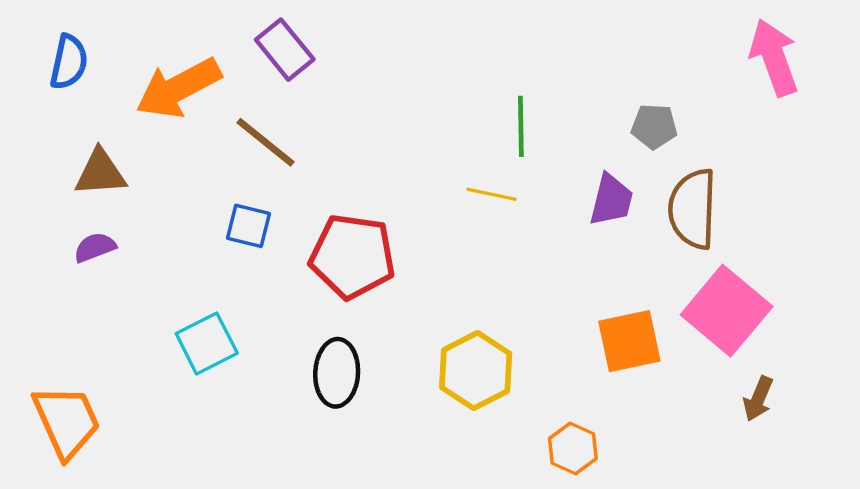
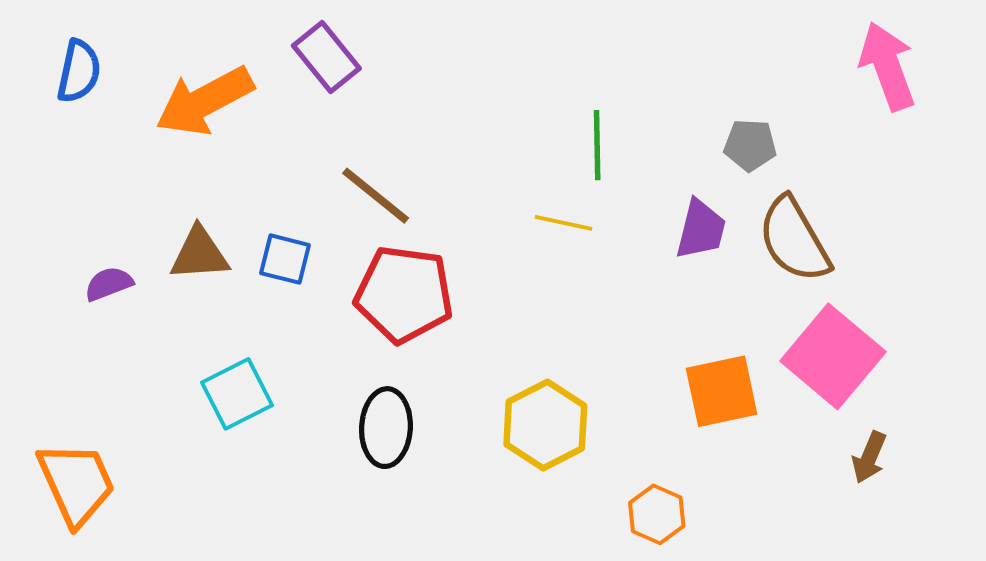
brown line: (265, 142) -> (376, 196), moved
brown triangle: (100, 173) -> (199, 254), moved
brown semicircle: (693, 209) -> (794, 240), turned -32

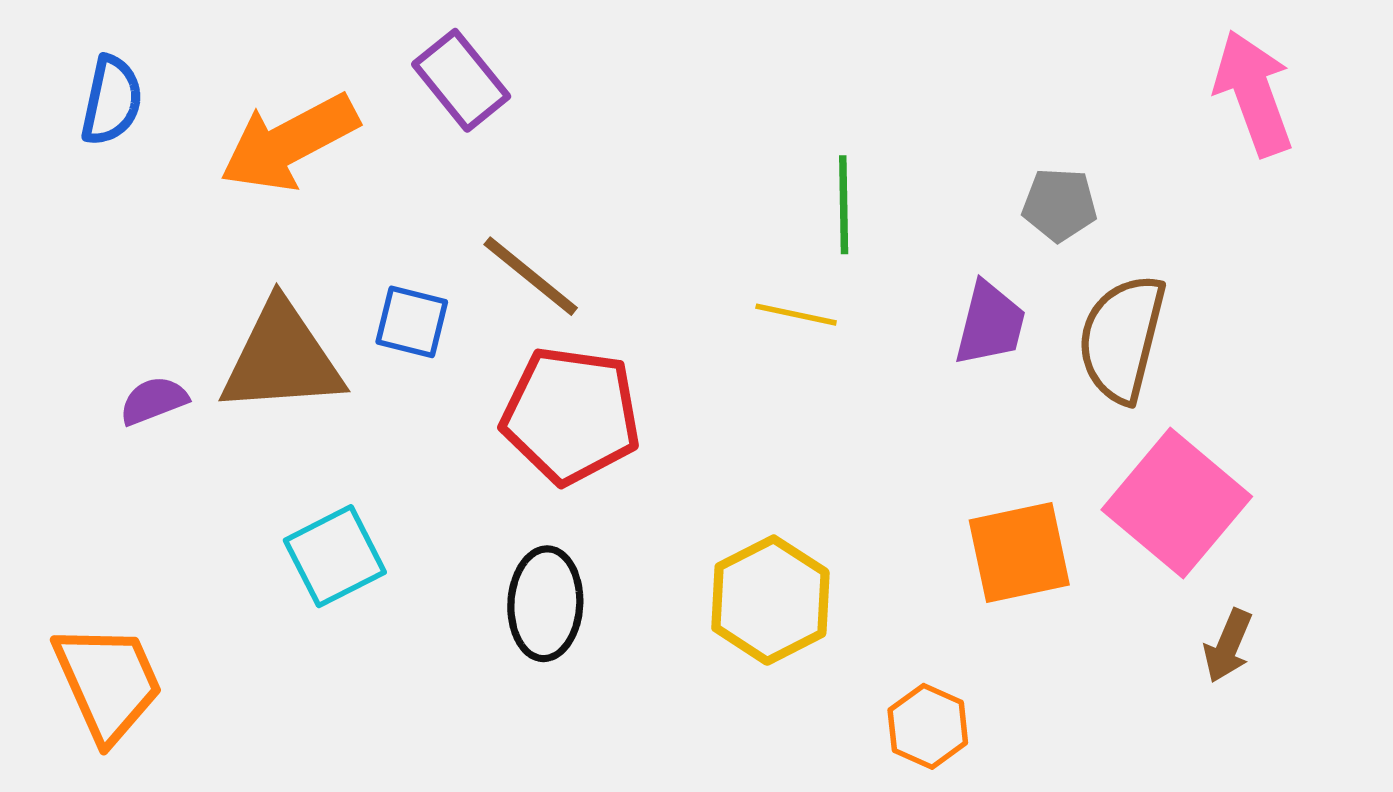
brown semicircle: (794, 240) -> (1122, 338), turned 44
brown triangle: (199, 254) -> (282, 358), size x1.5
blue square: (285, 259) -> (412, 322), moved

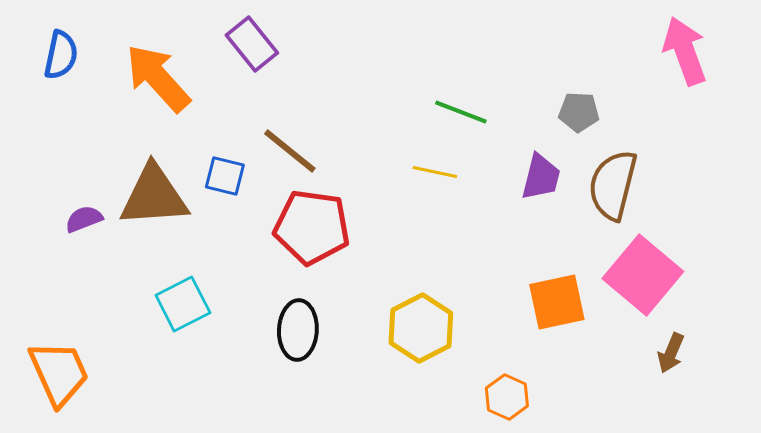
orange arrow: (289, 143) -> (158, 78), turned 76
green line: (844, 205) -> (461, 112), turned -68

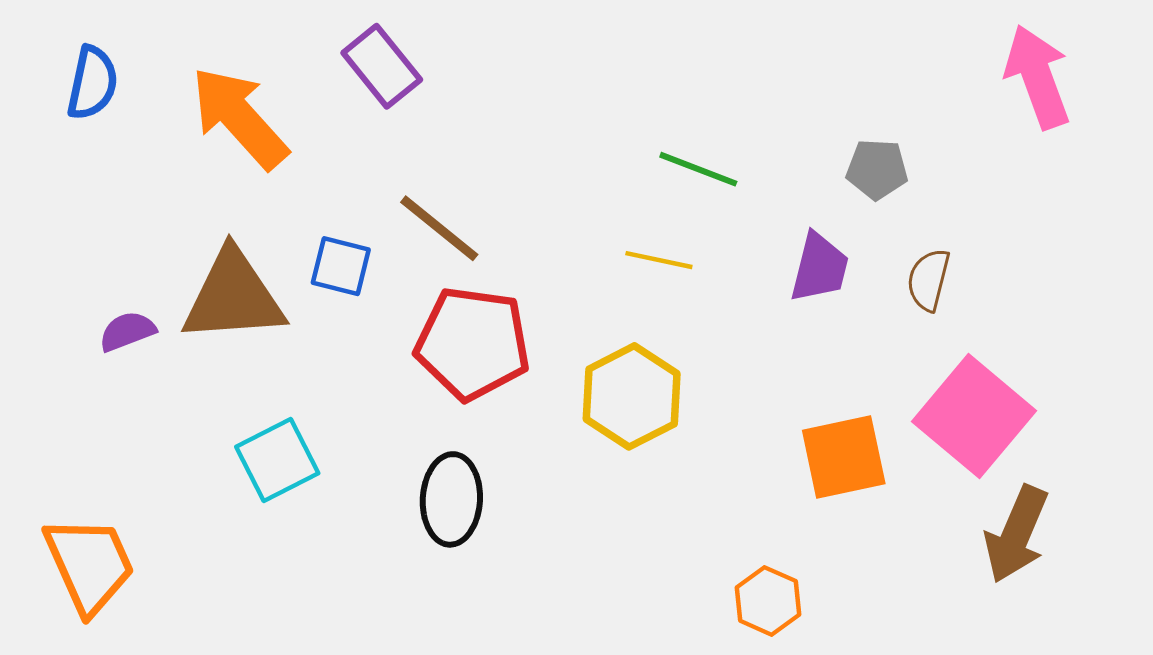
brown semicircle: (613, 185) -> (929, 280), size x0.6
yellow hexagon: (421, 328) -> (632, 396), moved
brown arrow: (671, 353) -> (1016, 534), size x1.6

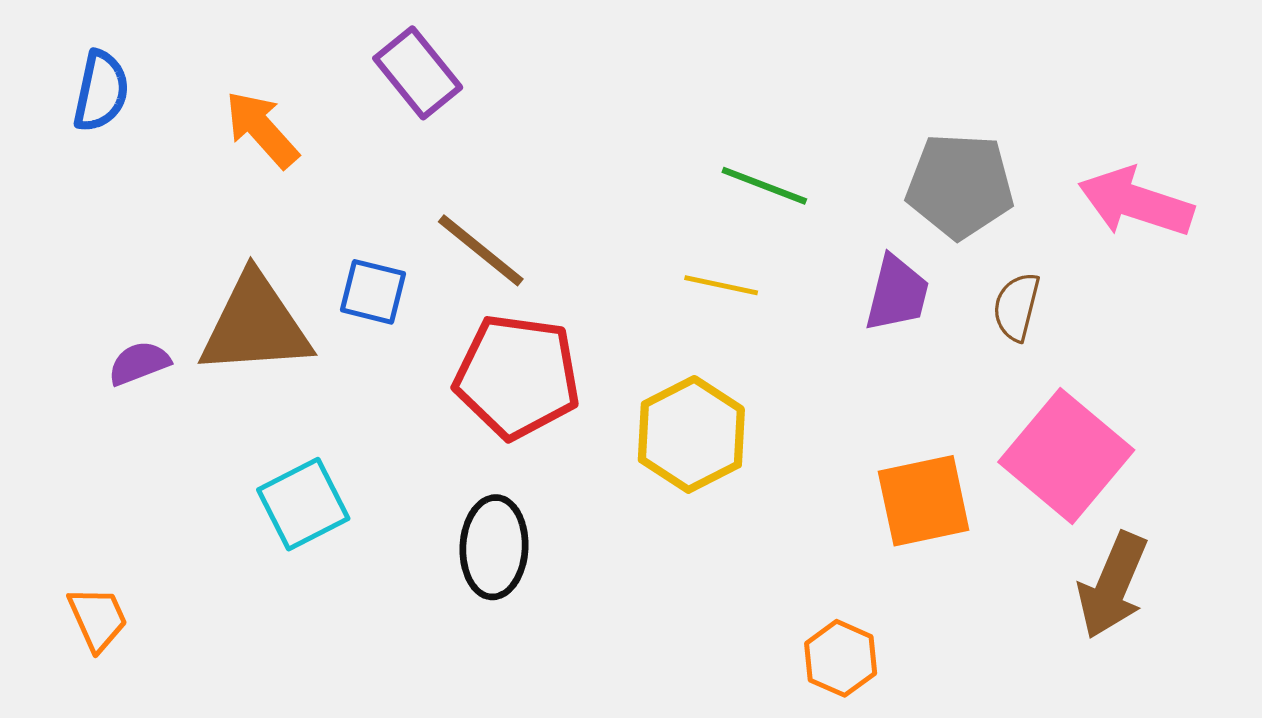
pink arrow: (1038, 77) -> (1136, 202), moved, turned -52
orange arrow: (239, 118) -> (262, 129), size x0.7
gray pentagon: (877, 169) -> (960, 186), size x1.6
orange trapezoid: (89, 565) -> (98, 619), size x0.6

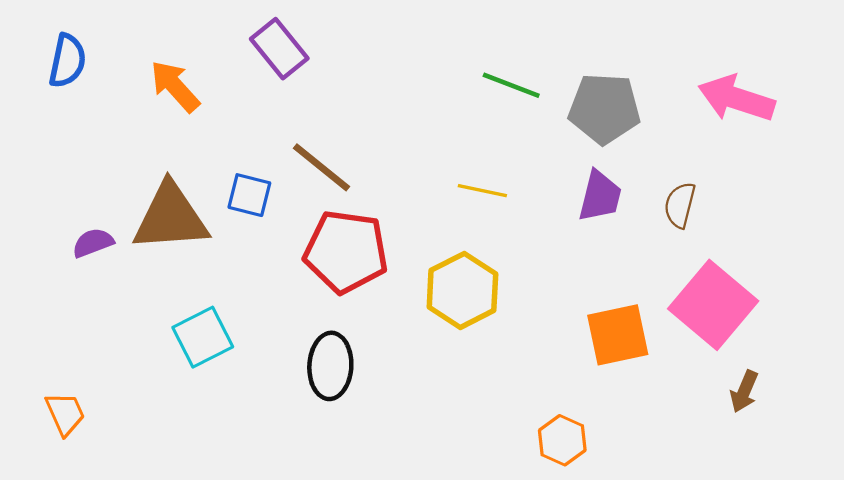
green line: (764, 186) -> (511, 85), moved
gray pentagon: (960, 186) -> (604, 109), moved
pink arrow: (1136, 202) -> (736, 99), moved
brown arrow: (1113, 585) -> (744, 391), size x0.6

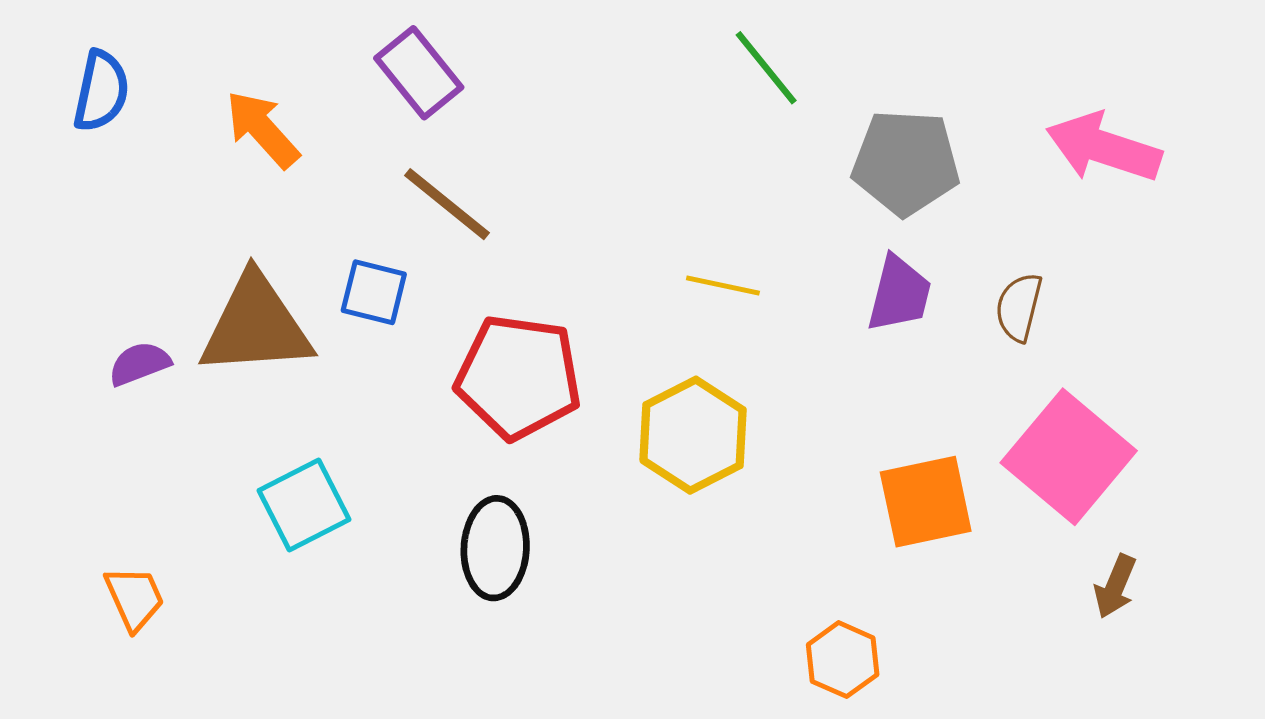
green line: (511, 85) -> (766, 68), moved, turned 30
brown line: (321, 167) -> (447, 204), moved
orange trapezoid: (65, 414) -> (134, 598), moved

